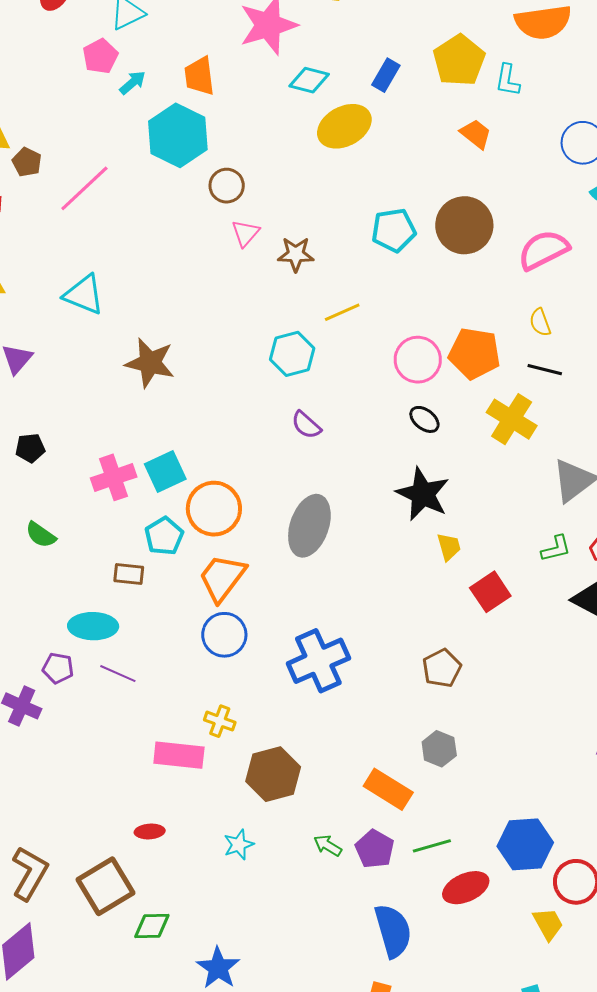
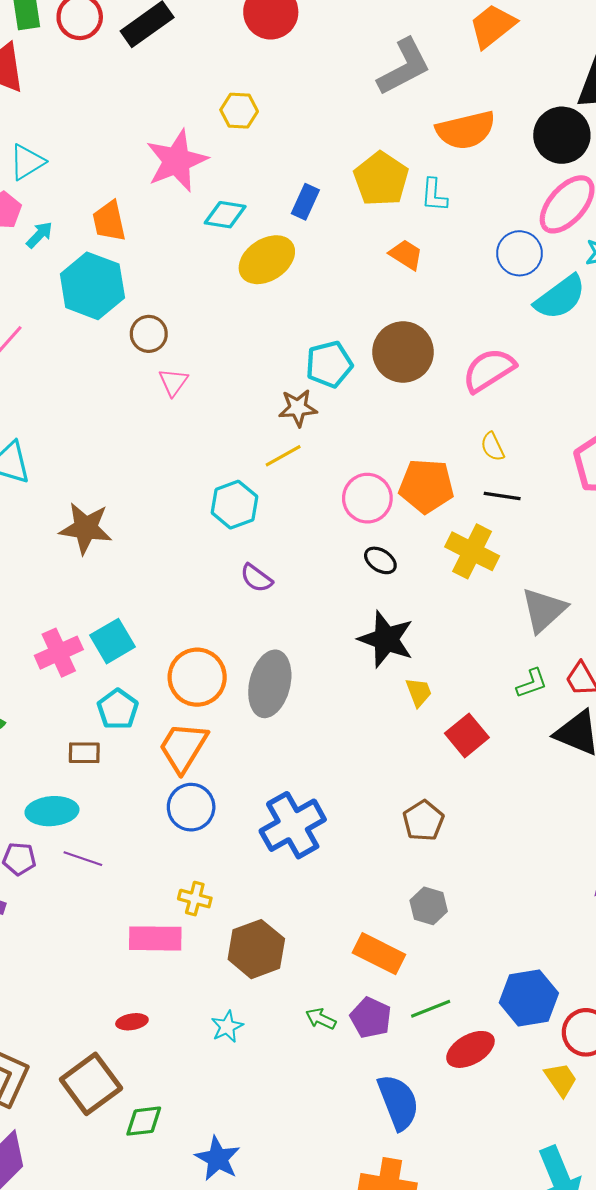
brown star: (296, 254) -> (298, 408), moved
orange circle: (214, 509) -> (197, 677), moved

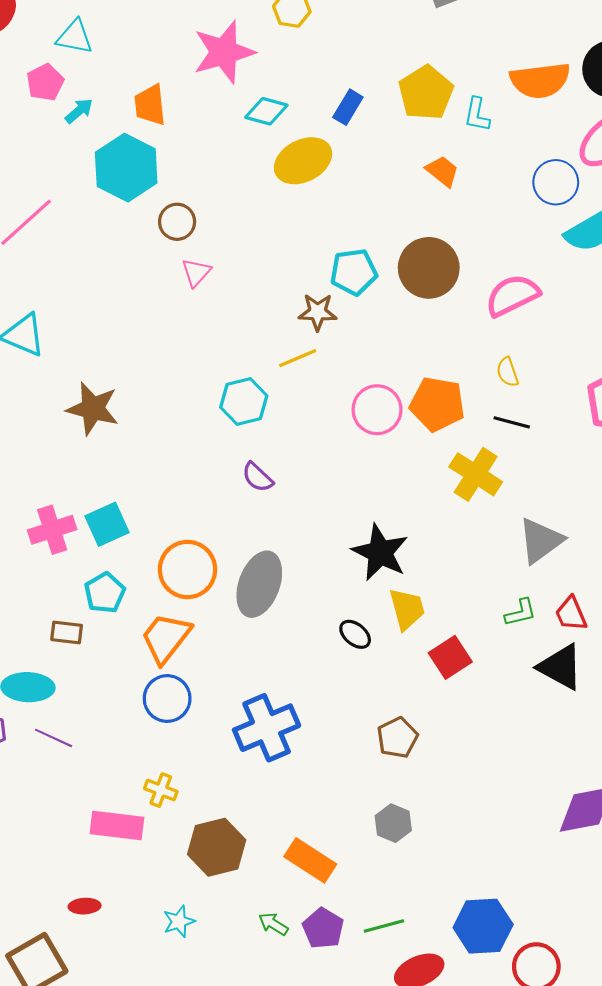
orange semicircle: (466, 130) -> (540, 80), moved
cyan triangle: (27, 162) -> (75, 37), turned 36
black ellipse: (380, 560) -> (355, 634), moved
yellow trapezoid: (419, 692) -> (407, 609), size x1.4
orange rectangle: (379, 954) -> (310, 860), moved

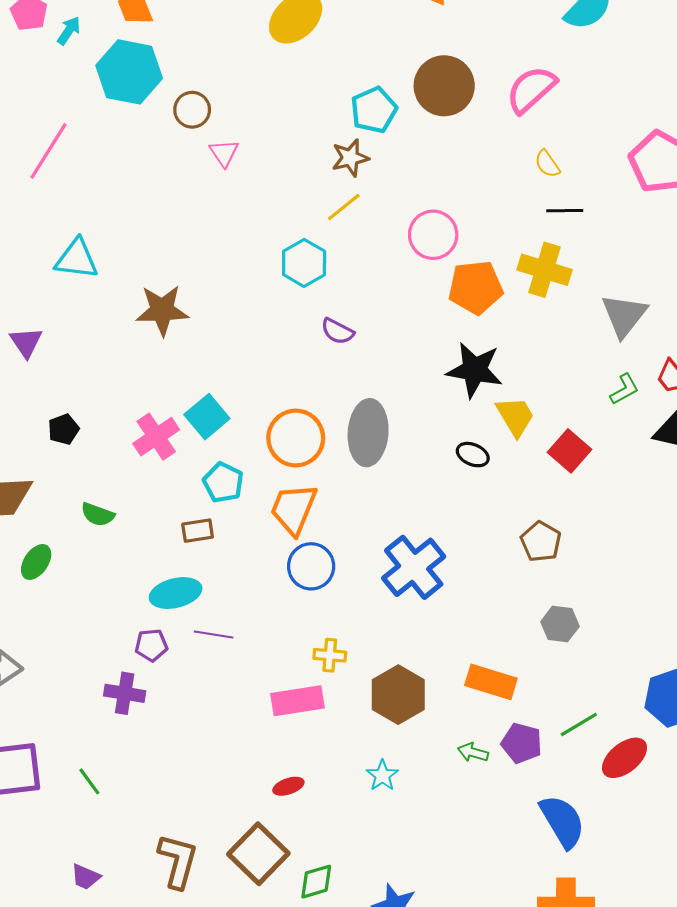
orange pentagon: (437, 404) -> (476, 287), moved

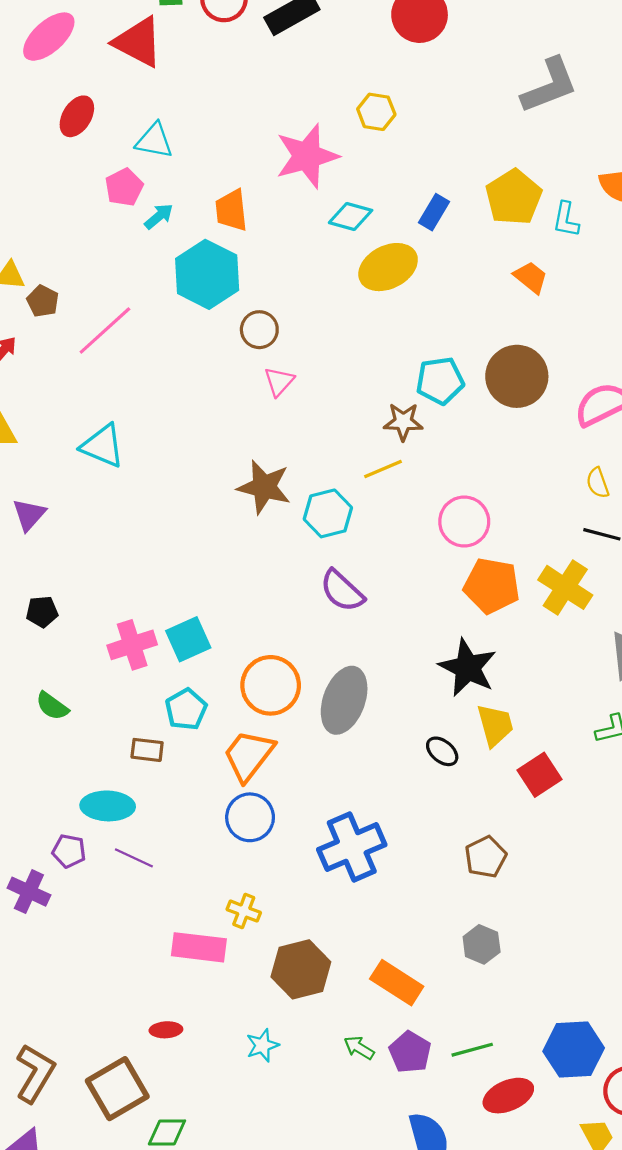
brown star: (162, 310) -> (264, 487), moved
purple semicircle: (338, 331) -> (342, 591), size x1.4

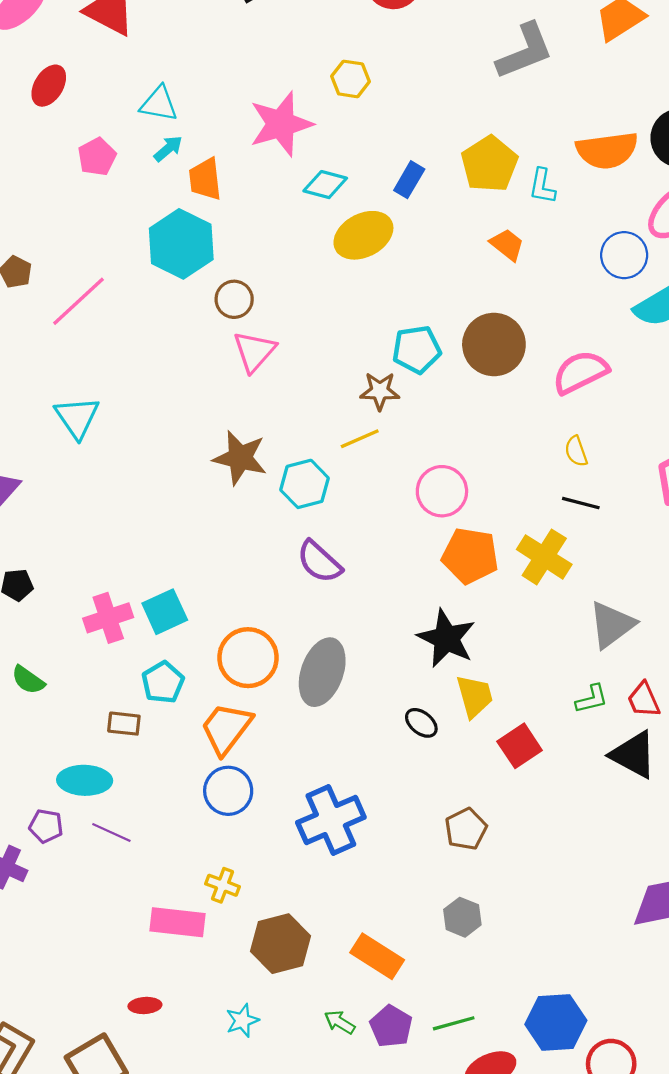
cyan triangle: (154, 141) -> (159, 104), moved
cyan arrow: (159, 216) -> (168, 149), moved
pink triangle: (279, 382) -> (254, 351), size x1.4
cyan triangle: (103, 446) -> (77, 417), turned 33

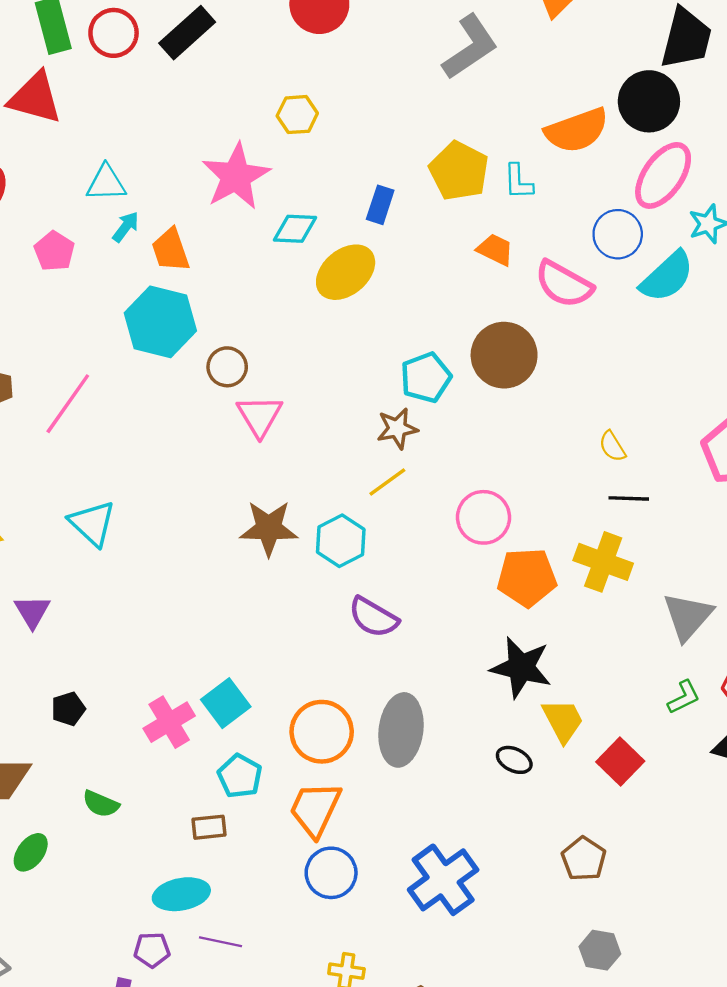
pink semicircle: (580, 372) -> (564, 284), moved, turned -112

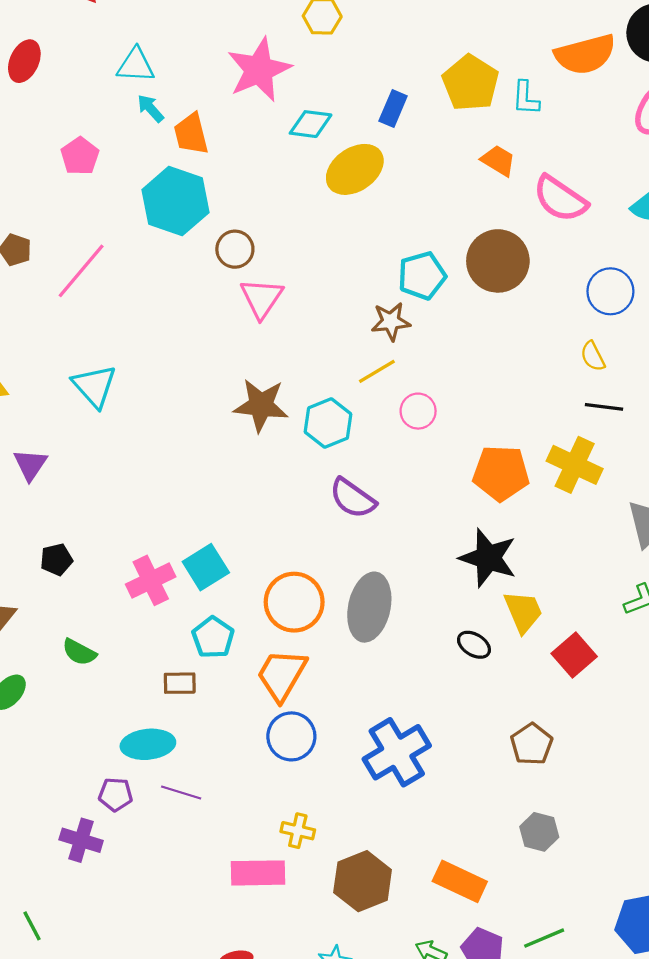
cyan arrow: (126, 227) -> (150, 108), turned -84
blue circle: (618, 234) -> (610, 291), moved
pink pentagon: (54, 251) -> (80, 156), moved
pink circle: (483, 517) -> (418, 411), moved, size x0.7

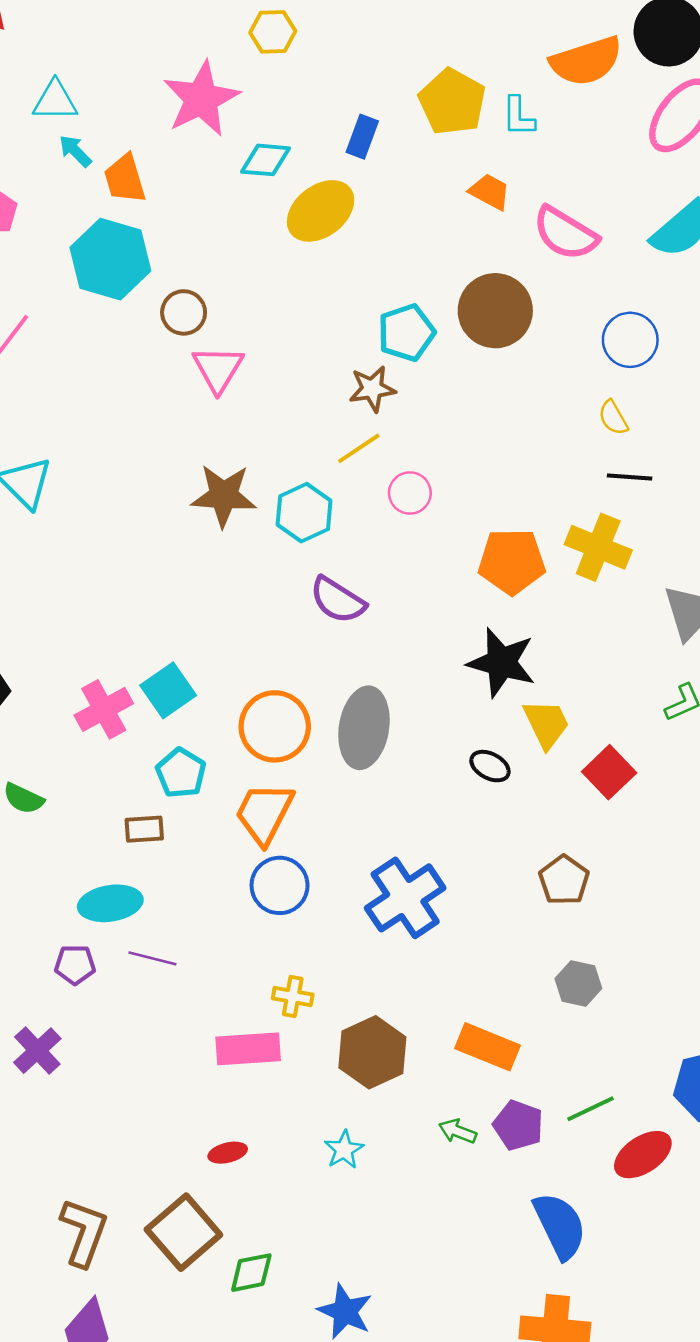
purple cross: (81, 840) -> (37, 1051), moved, turned 33

